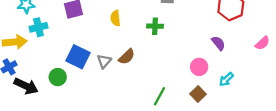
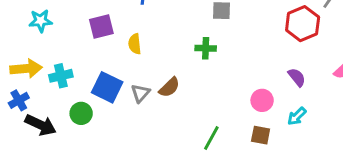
yellow semicircle: (115, 18) -> (135, 44), moved
cyan cross: (38, 27) -> (61, 76), moved
purple semicircle: (218, 43) -> (297, 77), moved
brown square: (198, 94) -> (261, 135), turned -35

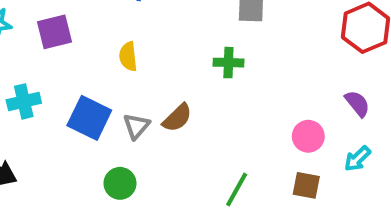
purple square: (101, 27) -> (54, 32), moved
green circle: (81, 113) -> (120, 183), moved

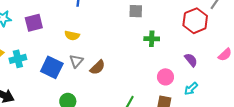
yellow semicircle: (128, 56) -> (72, 36), turned -72
green cross: (228, 63) -> (152, 39), moved
gray triangle: (136, 126) -> (76, 61), moved

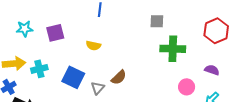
green cross: (152, 39) -> (173, 49), size x1.6
purple semicircle: (191, 60) -> (212, 70), turned -32
gray triangle: (76, 61) -> (98, 88), moved

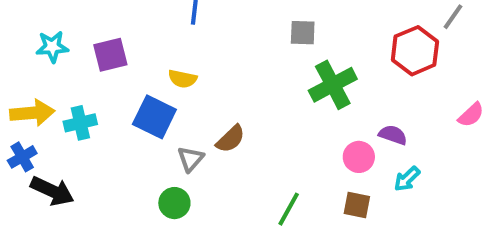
green cross: (173, 49) -> (333, 85), turned -30
purple semicircle: (212, 70) -> (393, 135), moved
blue square: (73, 77) -> (154, 117), moved

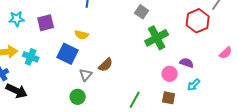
gray square: (303, 33) -> (142, 12), turned 32
cyan cross: (80, 123) -> (31, 57), turned 35

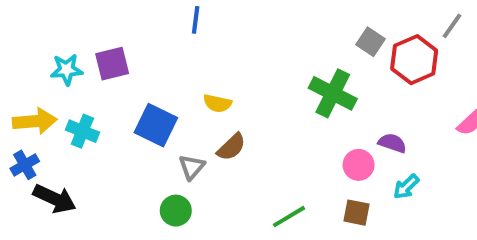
gray square: (142, 12) -> (370, 42), moved
cyan star: (17, 19) -> (67, 70), moved
yellow semicircle: (82, 35) -> (218, 103), moved
green cross: (157, 38) -> (333, 93), turned -35
green line: (135, 100) -> (289, 217), turned 30

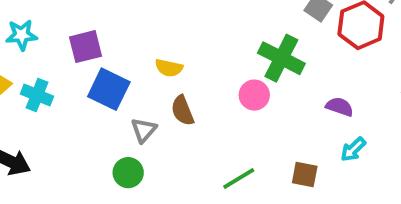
purple square: (112, 64) -> (86, 47), moved
brown semicircle: (231, 147) -> (182, 111), turned 112
pink circle: (359, 165) -> (254, 95), moved

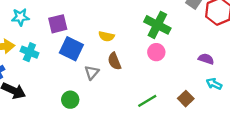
green cross: (281, 58) -> (157, 25), moved
cyan arrow: (353, 149) -> (214, 84), turned 70
green circle: (128, 173) -> (70, 100), moved
brown square: (305, 175) -> (186, 99), turned 35

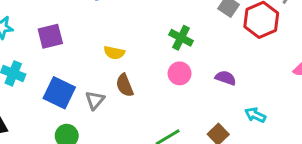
green cross: (157, 25) -> (181, 38), size x0.7
blue square: (71, 49) -> (59, 93), moved
purple semicircle: (206, 59) -> (226, 78), moved

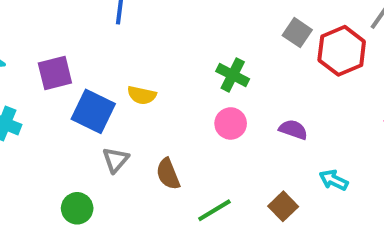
brown semicircle: (125, 85) -> (168, 174), moved
blue square: (59, 93) -> (93, 111), moved

